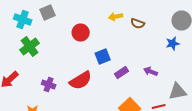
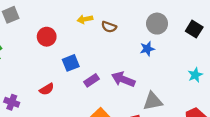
purple arrow: (151, 72) -> (123, 79), size x1.5
red semicircle: (81, 80) -> (47, 89), size x0.6
purple cross: (49, 84) -> (12, 102), moved

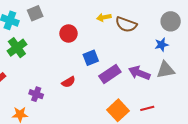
brown semicircle: (109, 27) -> (126, 24), size x1.5
purple rectangle: (91, 80) -> (110, 74), size x1.5
gray triangle: (153, 101) -> (166, 70), moved

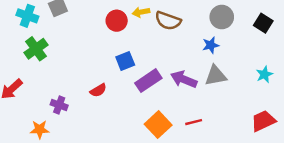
red circle: (69, 34) -> (117, 21), moved

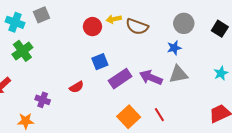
red line: (194, 122) -> (159, 115), turned 72

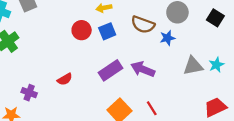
red circle: (92, 27) -> (82, 30), moved
brown semicircle: (137, 27) -> (143, 25), moved
blue square: (100, 62) -> (107, 31), moved
gray triangle: (178, 74) -> (193, 66), moved

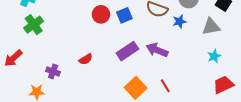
cyan star: (216, 65) -> (214, 56), moved
gray triangle: (193, 66) -> (211, 27), moved

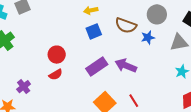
red circle: (101, 14) -> (57, 55), moved
purple cross: (53, 71) -> (24, 87), turned 32

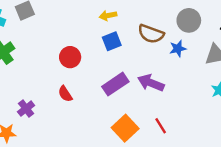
red circle: (57, 55) -> (70, 57), moved
red semicircle: (56, 75) -> (65, 94), turned 88

